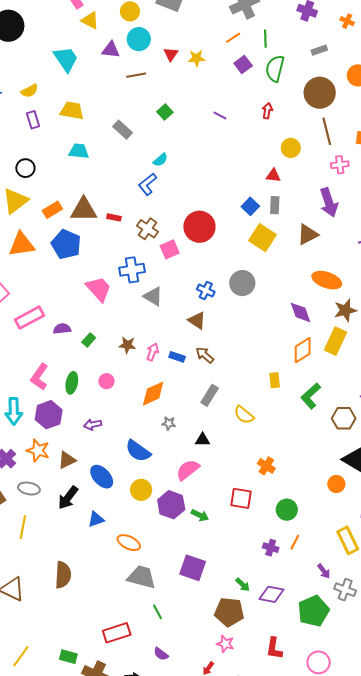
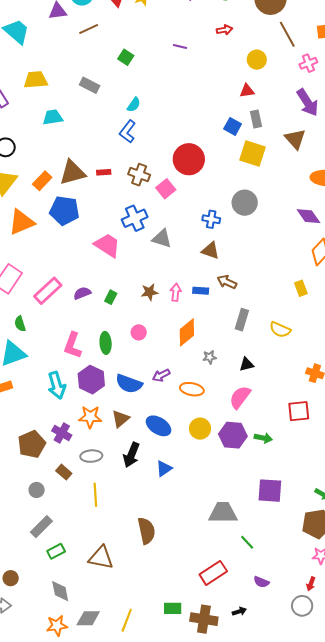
red arrow: (267, 111) -> (224, 30), turned 84
brown triangle: (308, 235) -> (295, 139), turned -30
purple arrow: (93, 425) -> (161, 375), moved
blue semicircle: (138, 451) -> (129, 384), moved
orange ellipse: (129, 543) -> (192, 389), moved

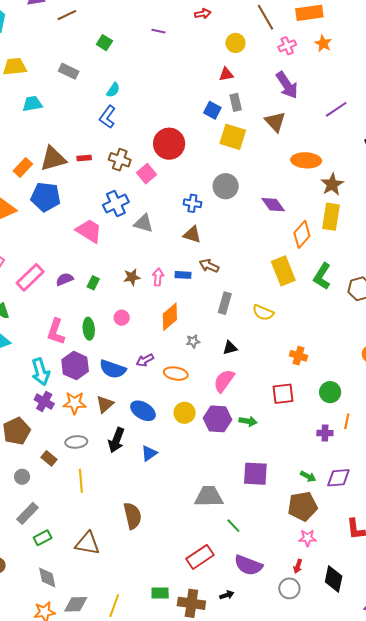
purple diamond: (308, 216) -> (273, 205), moved
yellow rectangle: (301, 288) -> (283, 271), size x1.8
purple cross: (62, 433) -> (44, 402), moved
purple semicircle: (261, 582) -> (248, 565), size x1.8

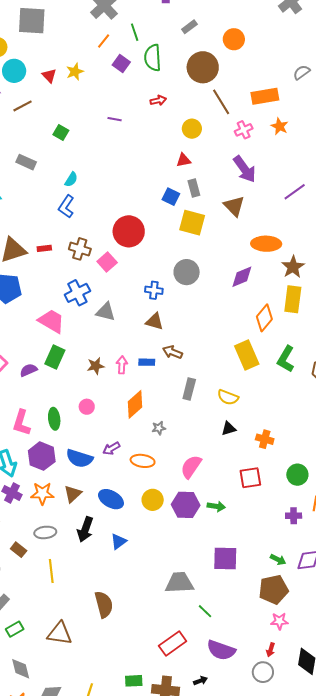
purple diamond: (273, 205) -> (242, 277), moved, turned -75
green rectangle: (93, 283) -> (55, 357), moved, size x1.6
black triangle: (230, 348) -> (229, 429), moved

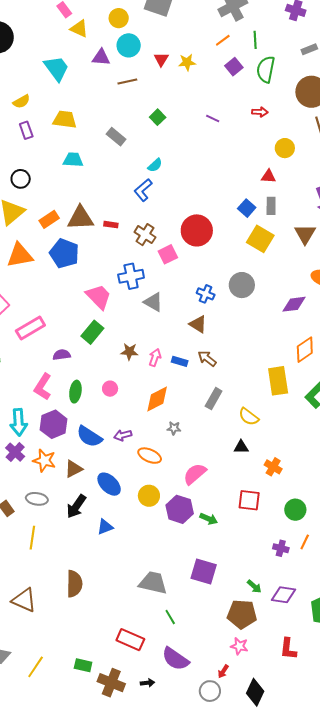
purple semicircle: (29, 370) -> (62, 355), moved
red rectangle: (173, 643) -> (130, 640), turned 44

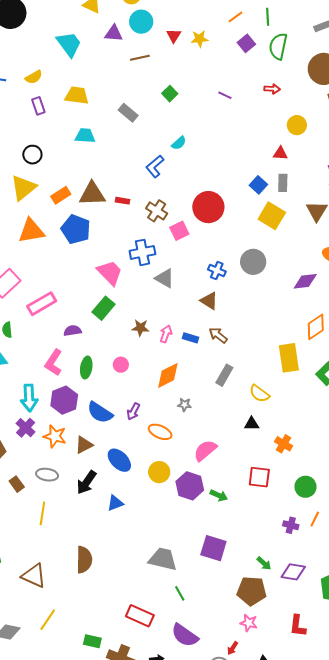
cyan semicircle: (155, 165) -> (179, 143), moved
purple arrow: (123, 435) -> (133, 412), turned -48
yellow line: (36, 667) -> (48, 620), moved

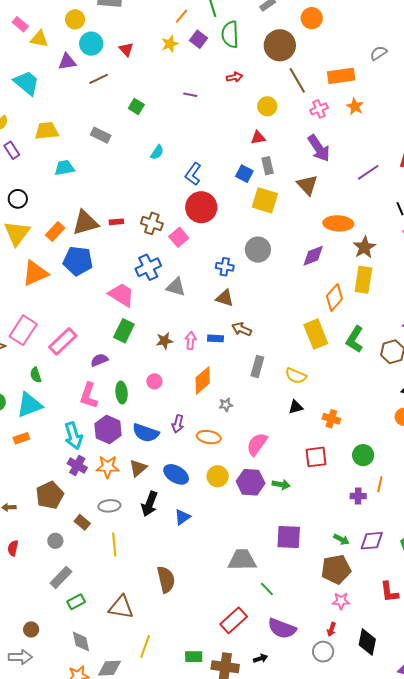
yellow star: (200, 39) -> (170, 44), moved
blue L-shape: (155, 166) -> (193, 174), moved
red rectangle: (140, 616) -> (234, 620), turned -52

